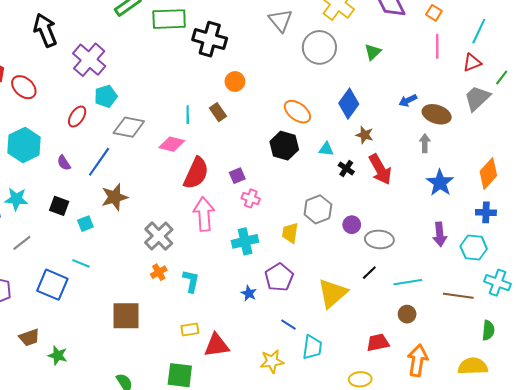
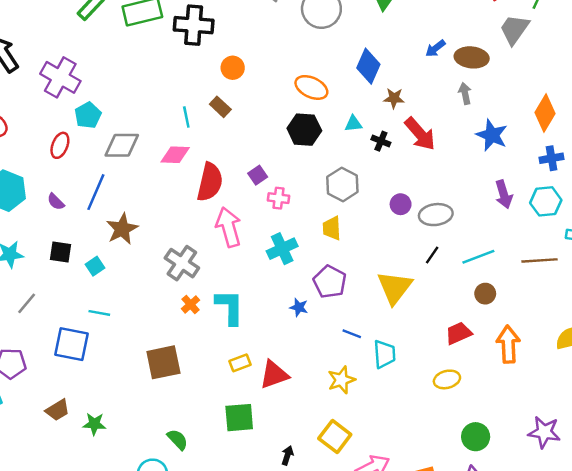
gray hexagon: (318, 209) -> (342, 184), moved
cyan L-shape: (191, 281) -> (230, 307), size x1.4

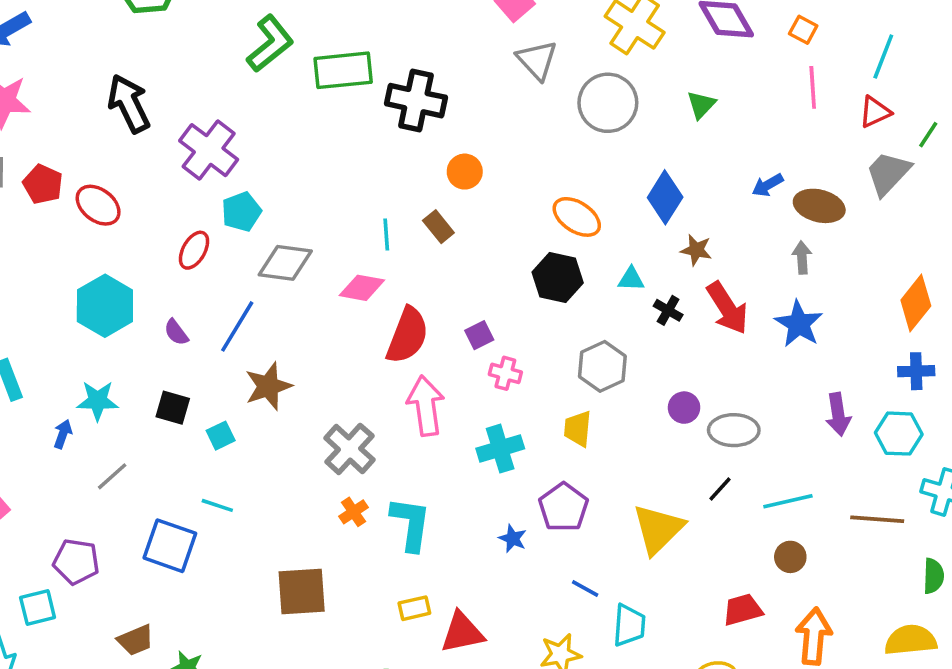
blue star: (492, 135) -> (799, 324), moved

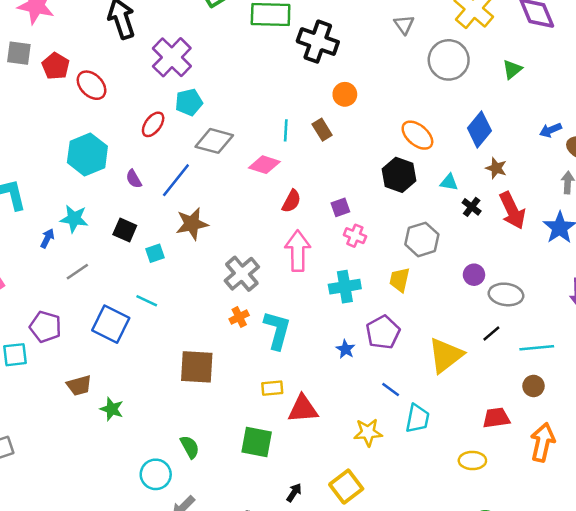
gray triangle: (537, 60) -> (404, 24), size x0.7
red semicircle: (407, 335) -> (291, 201), size x0.6

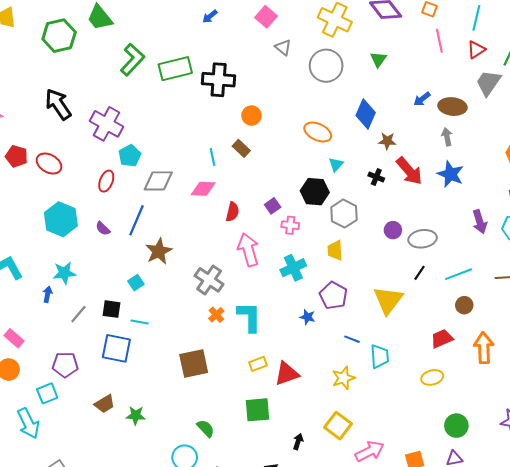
black hexagon: (399, 175) -> (315, 192), moved
cyan triangle: (449, 182) -> (336, 165), moved, turned -42
black square: (125, 230) -> (112, 309), moved

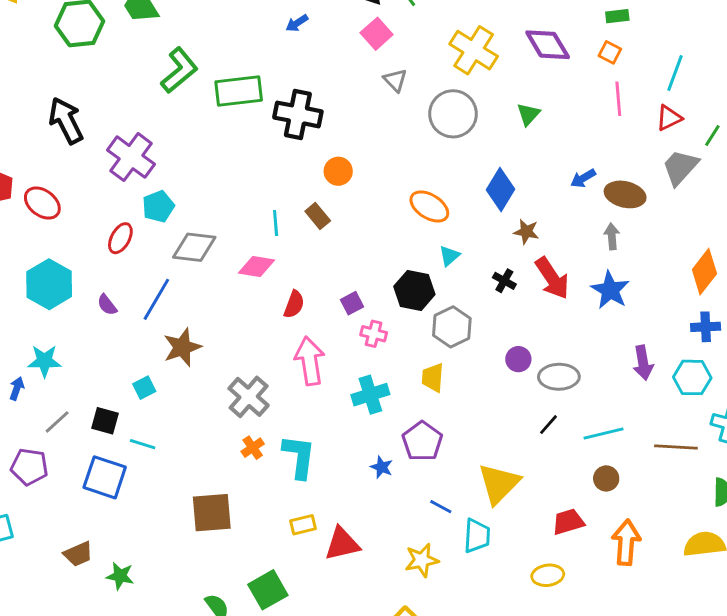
yellow triangle: (388, 300) -> (499, 484), moved
purple pentagon: (65, 365) -> (29, 467), moved
green square: (257, 410) -> (268, 590), moved, turned -32

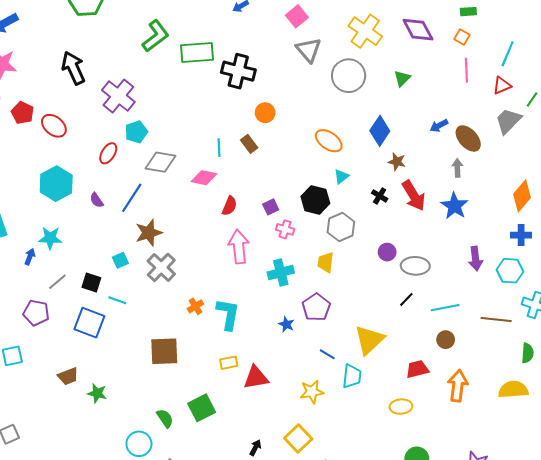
gray triangle: (395, 80) -> (309, 50), size x1.5
brown ellipse: (625, 194) -> (468, 138), turned 32
gray cross: (249, 397) -> (161, 267), moved

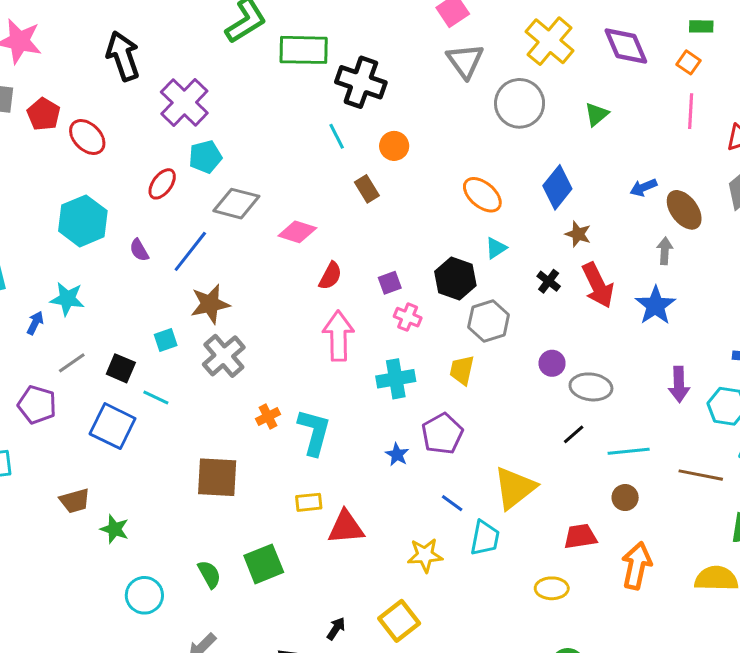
cyan line: (219, 148) -> (337, 136), moved, turned -30
cyan circle: (139, 444) -> (144, 595), moved

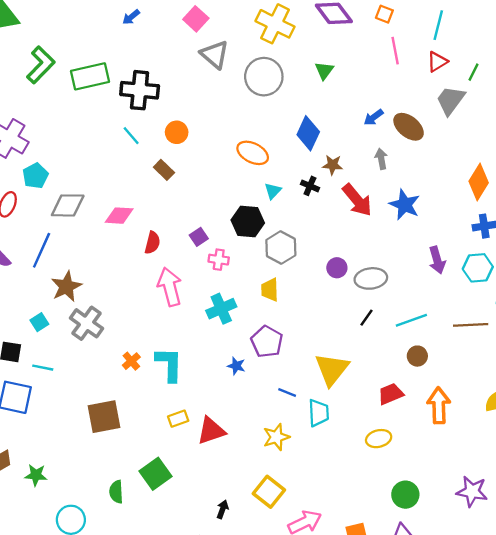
gray arrow: (665, 251) -> (381, 159), moved
black cross: (549, 281) -> (310, 186), moved
green semicircle: (209, 574) -> (116, 492), turned -140

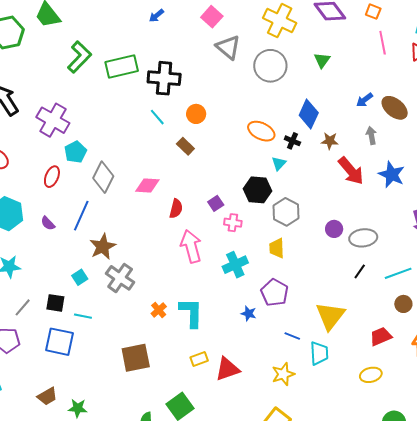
black cross: (310, 186) -> (292, 141), moved
gray diamond: (68, 205) -> (103, 177), turned -64

